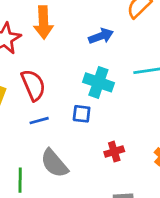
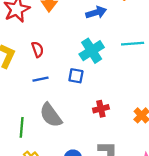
cyan cross: (98, 82) -> (92, 51), turned 35
red semicircle: (33, 85) -> (38, 49), size x0.6

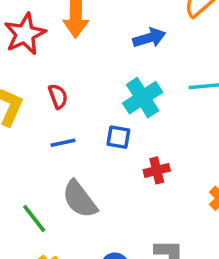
red cross: (101, 109) -> (157, 170), moved
green line: (22, 127) -> (34, 219), turned -42

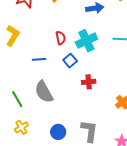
red semicircle: (58, 96) -> (61, 38), moved
blue square: (118, 137) -> (70, 61), turned 32

